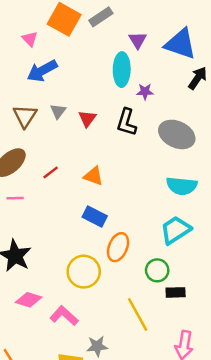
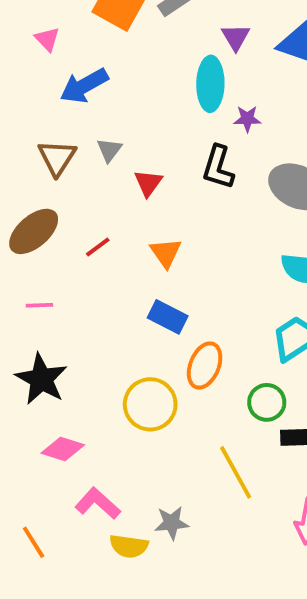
pink triangle: (30, 39) -> (47, 39), moved
red triangle: (87, 119) -> (148, 183), moved
orange triangle: (93, 176) -> (166, 253), turned 35
pink line: (15, 198) -> (39, 305), moved
pink L-shape: (64, 316) -> (98, 503), moved

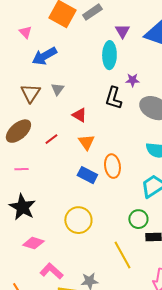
purple star: (247, 119) -> (132, 80), moved
red triangle: (148, 183) -> (79, 115), moved, turned -35
orange ellipse: (205, 365) -> (112, 166), moved, turned -30

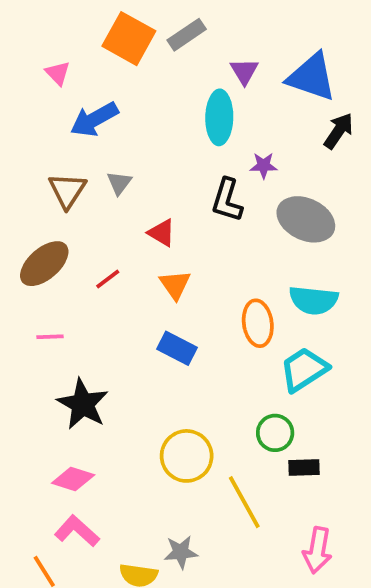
orange ellipse: (112, 166) -> (258, 323), moved
black star: (22, 207) -> (83, 404), moved
yellow circle: (78, 220) -> (187, 456), moved
pink L-shape: (51, 271) -> (77, 531), moved

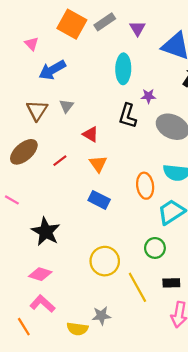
purple triangle: (244, 71) -> (137, 28), moved
pink line: (50, 337) -> (12, 200), moved, turned 32
black rectangle: (304, 468) -> (171, 283), moved

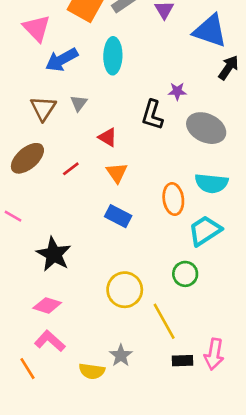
pink triangle: (32, 44) -> (37, 28), size x1.6
cyan ellipse: (123, 69) -> (113, 56), moved
black rectangle: (171, 283) -> (183, 361), moved
gray star: (101, 316) -> (121, 355), turned -30

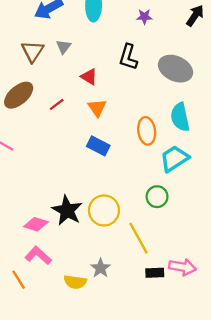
purple star: (177, 91) -> (144, 17), moved
cyan semicircle: (211, 183) -> (180, 117), turned 72
black star: (54, 254) -> (67, 210), moved
pink arrow: (214, 354) -> (182, 267), turned -90

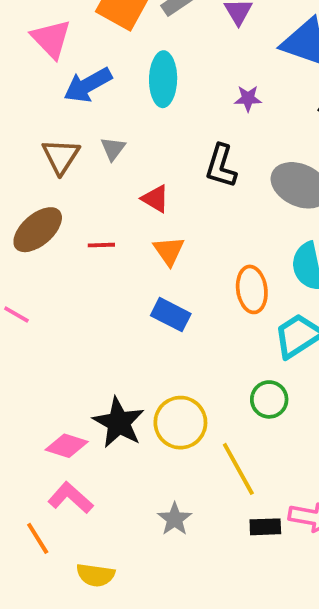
red line: (57, 104) -> (101, 245), turned 35
yellow semicircle: (75, 282) -> (96, 575), moved

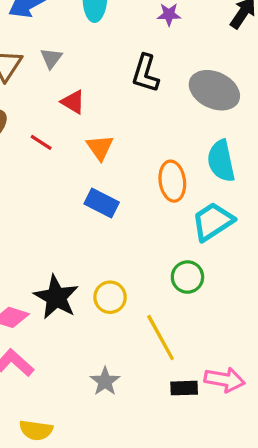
red triangle: (155, 199) -> (73, 102), moved
red line: (101, 245) -> (41, 142), turned 35
yellow circle: (180, 423) -> (110, 297), size x0.7

